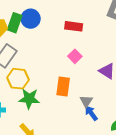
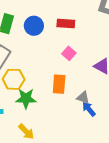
blue circle: (31, 19) -> (34, 26), moved
gray triangle: (86, 101) -> (83, 97), turned -40

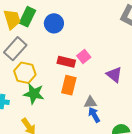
red rectangle: (66, 24) -> (66, 62), moved
gray triangle: (83, 97) -> (90, 102), turned -32

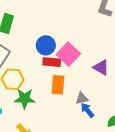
blue circle: (54, 23) -> (46, 45), moved
pink square: (84, 57) -> (68, 54), size x1.6

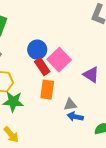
red rectangle: (52, 62) -> (42, 67), turned 48
blue arrow: (87, 110) -> (75, 117), turned -42

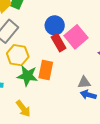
orange rectangle: (47, 90) -> (46, 70), moved

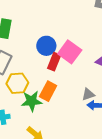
red rectangle: (59, 43) -> (54, 62), turned 66
orange rectangle: (46, 70) -> (48, 91), turned 30

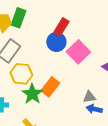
red rectangle: (54, 62) -> (61, 27), moved
green star: (32, 101) -> (32, 94), turned 30

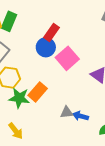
green star: (32, 94) -> (19, 98), turned -30
gray triangle: (89, 97) -> (67, 112), moved

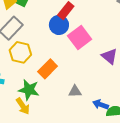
green star: (19, 98) -> (29, 90), moved
blue arrow: (80, 116) -> (101, 105), moved

